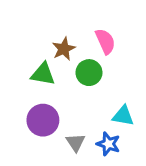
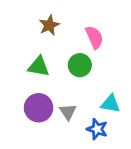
brown star: (64, 49) -> (49, 25), moved
gray triangle: (76, 142) -> (68, 112), moved

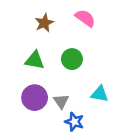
pink semicircle: (94, 37) -> (85, 18), moved, turned -30
blue star: (97, 129) -> (74, 122), moved

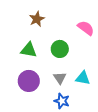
pink semicircle: (85, 18) -> (86, 28), moved
gray triangle: (61, 101) -> (60, 78), moved

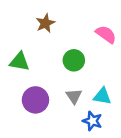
green triangle: (29, 50) -> (19, 62), moved
blue star: (62, 101) -> (92, 121), moved

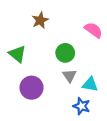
green triangle: (19, 62) -> (17, 54), turned 30
gray triangle: (74, 96) -> (70, 76), moved

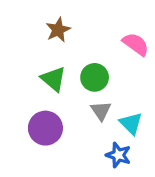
green triangle: (17, 54) -> (53, 79), moved
cyan triangle: (90, 84) -> (131, 123), turned 35

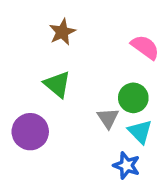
green circle: (95, 77) -> (133, 98), moved
purple circle: (45, 128) -> (30, 132), moved

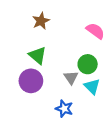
purple circle: (30, 132) -> (31, 81), moved
blue star: (127, 165) -> (64, 109), moved

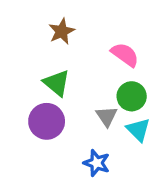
pink semicircle: (95, 31) -> (125, 55), moved

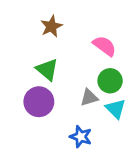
gray triangle: (107, 116) -> (89, 98), turned 48

